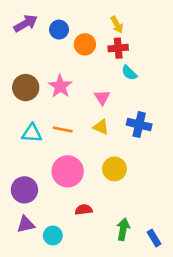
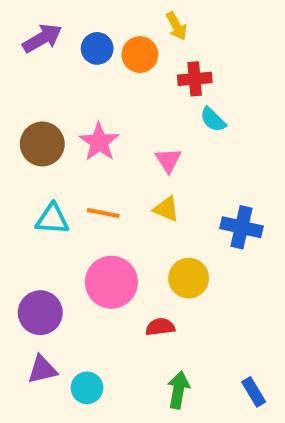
yellow arrow: (117, 25) -> (176, 26), moved
orange circle: (85, 44) -> (140, 55), moved
blue cross: (139, 125) -> (241, 227), moved
red semicircle: (84, 210) -> (160, 327), moved
green arrow: (123, 229) -> (178, 390), moved

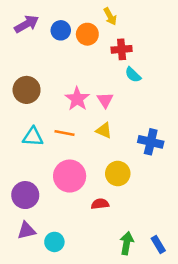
pink star: (99, 142) -> (77, 99), moved
green arrow: (178, 390) -> (127, 243), moved

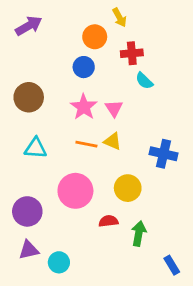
blue circle: (61, 30) -> (84, 67), moved
orange line: (65, 133) -> (86, 144), moved
green arrow: (127, 243) -> (139, 233), moved

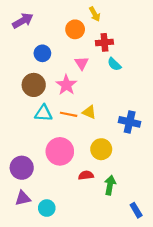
blue circle: (84, 67) -> (42, 53), moved
brown circle: (29, 97) -> (34, 85), moved
pink triangle: (114, 108) -> (82, 63), moved
cyan triangle: (36, 148) -> (43, 113), moved

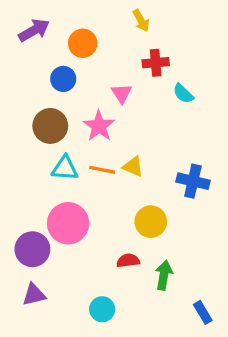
orange circle: (75, 29) -> (83, 43), moved
cyan semicircle: (114, 64) -> (183, 94), moved
pink circle: (60, 151) -> (68, 223), moved
cyan circle: (47, 208) -> (102, 309), moved

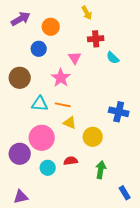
brown circle: (50, 126) -> (20, 78), moved
yellow triangle: (133, 167) -> (70, 123), moved
red semicircle: (128, 261) -> (71, 161), moved
purple triangle: (34, 295) -> (21, 197), moved
cyan circle: (102, 309) -> (48, 168), moved

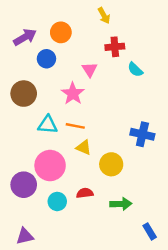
purple arrow: (21, 19) -> (25, 37), moved
green arrow: (101, 170) -> (121, 204), turned 78

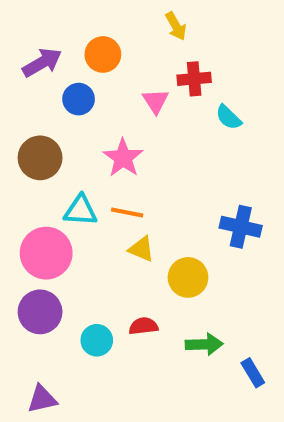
pink triangle: (90, 70) -> (156, 101), moved
pink circle: (50, 166) -> (46, 253), moved
blue rectangle: (150, 231) -> (253, 373), moved

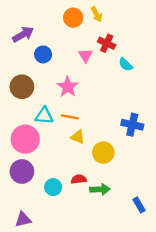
orange circle: (103, 54) -> (73, 18), moved
red cross: (194, 79) -> (107, 43), turned 30
green arrow: (204, 344) -> (100, 189), moved

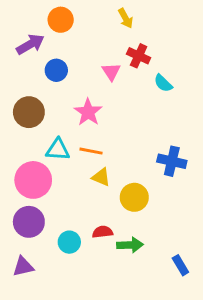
orange circle: (73, 18) -> (61, 20), moved
purple triangle: (23, 219) -> (23, 267), moved

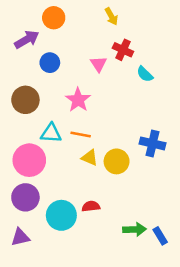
yellow circle: (134, 197) -> (117, 161), moved
cyan circle: (69, 242) -> (61, 215), size x1.5
green arrow: (130, 245) -> (135, 229), moved

